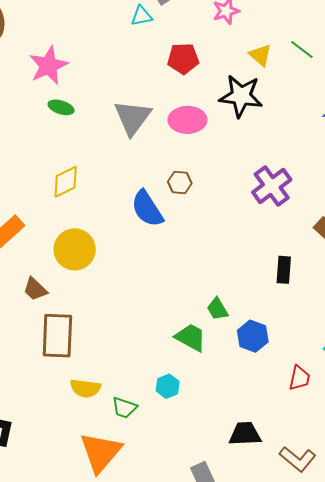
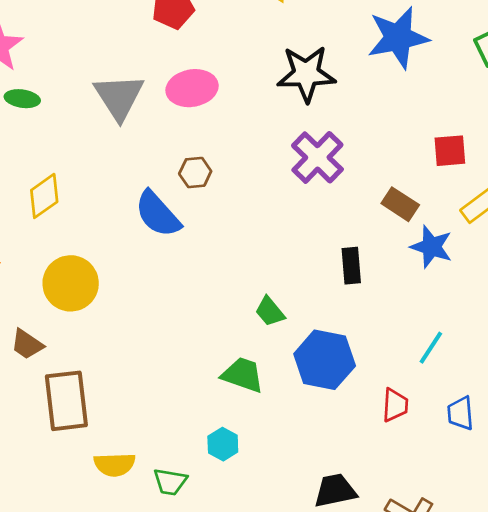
black star: (241, 96) -> (306, 74), moved
green trapezoid: (217, 309) -> (270, 312), moved
blue hexagon: (253, 336) -> (325, 360), size x1.4

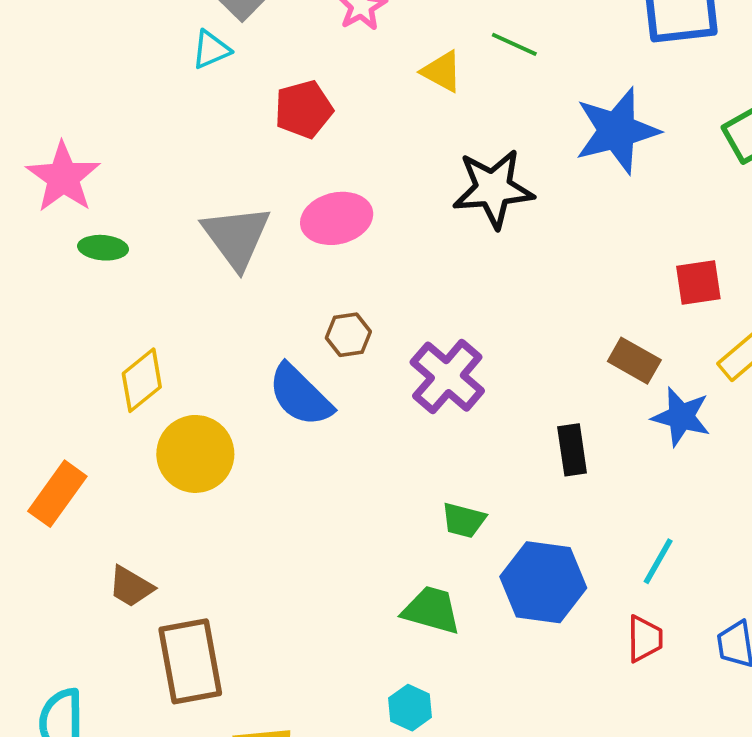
purple cross: (317, 157) -> (447, 377), moved
yellow circle: (71, 283) -> (195, 454), moved
green trapezoid: (270, 312) -> (464, 520), turned -32
cyan line: (431, 348) -> (658, 561), moved

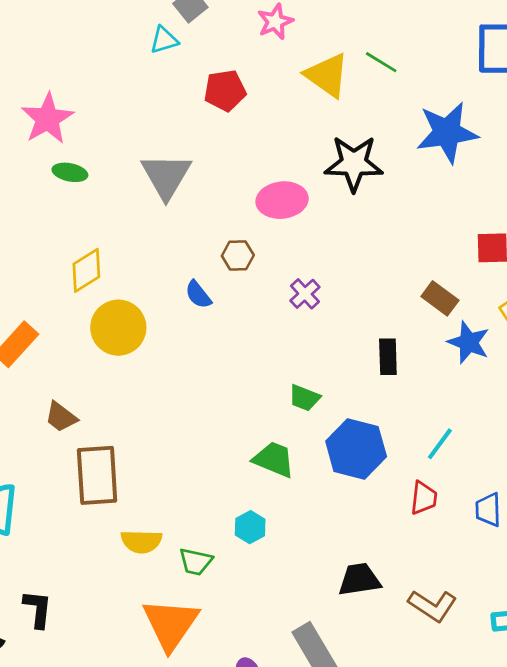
yellow triangle: (442, 71) -> (327, 75), size x1.5
pink ellipse: (337, 218) -> (282, 200), moved
purple cross: (447, 377) -> (305, 294), size x0.6
blue semicircle: (300, 395) -> (198, 295), size x0.6

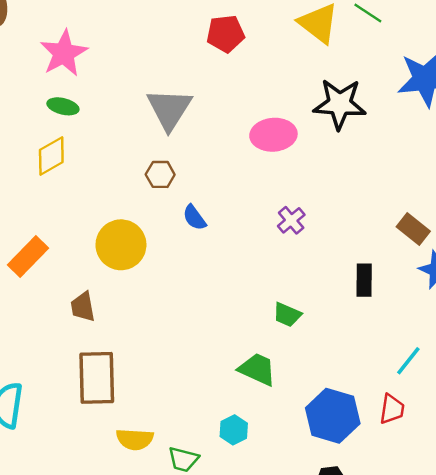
green ellipse: (70, 172) -> (63, 106), moved
brown hexagon: (238, 255) -> (160, 174), moved
yellow diamond: (86, 270) -> (51, 156), moved
brown trapezoid: (61, 417) -> (83, 307), moved, turned 40
blue hexagon: (356, 449) -> (333, 416), moved

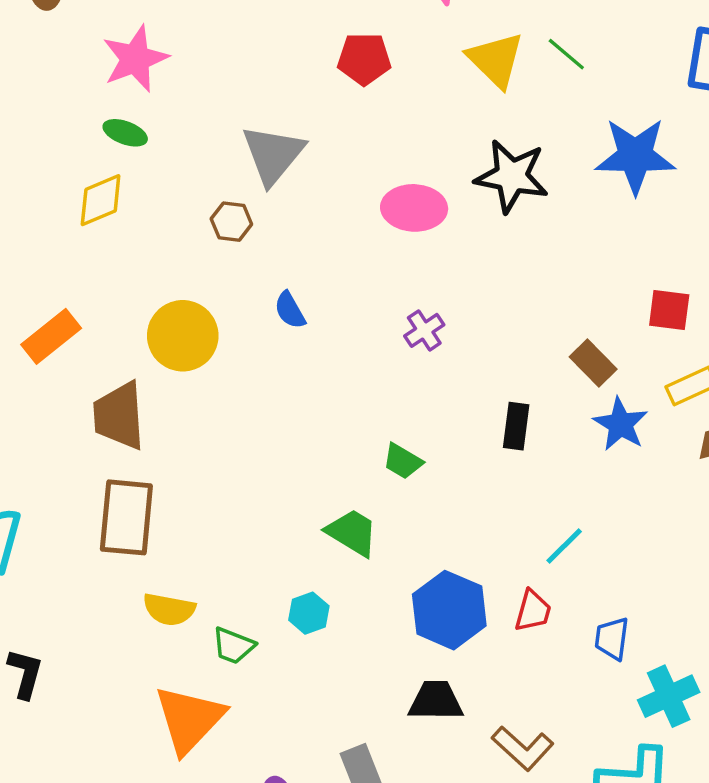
brown hexagon: (160, 174) -> (231, 222), moved
brown trapezoid: (83, 307) -> (119, 416), size x1.6

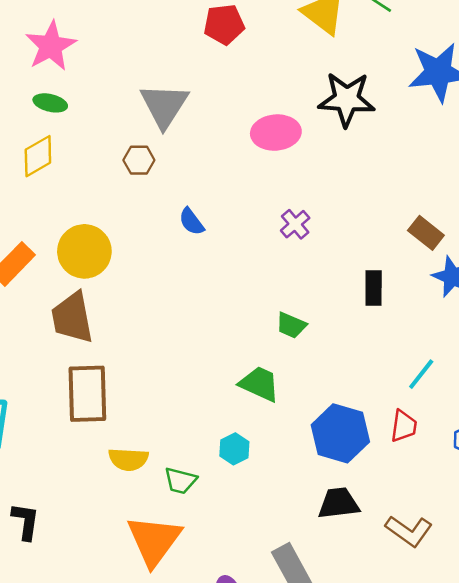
yellow circle: (183, 336) -> (84, 251), moved

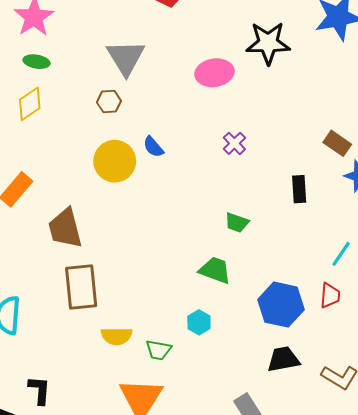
yellow circle: (84, 251) -> (115, 161), moved

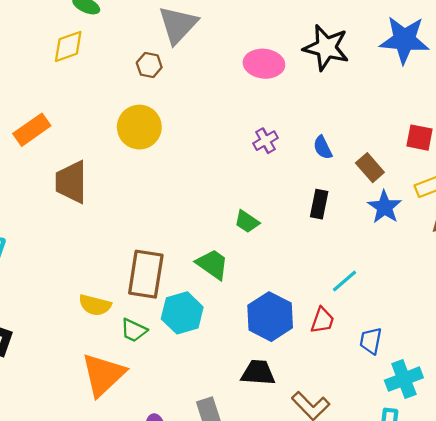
blue semicircle: (153, 147) -> (323, 147), moved
brown rectangle: (81, 287) -> (146, 274), moved
cyan hexagon: (199, 322) -> (182, 313), size x1.6

